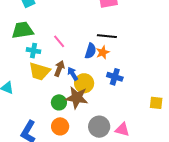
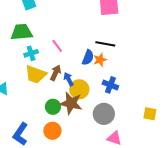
cyan cross: (33, 51) -> (31, 53), turned -32
gray circle: (99, 127) -> (104, 114), moved

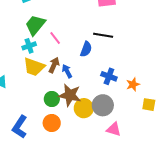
green trapezoid: (22, 32) -> (35, 25), moved, turned -45
orange star: (100, 60) -> (133, 84), moved
yellow circle: (79, 89) -> (84, 108), moved

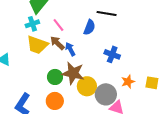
pink line: (55, 38) -> (58, 25), moved
brown arrow: (54, 65) -> (57, 43), turned -70
orange star: (133, 84) -> (128, 82), moved
gray circle: (103, 105) -> (106, 94), moved

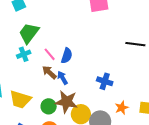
black line: (107, 13) -> (135, 44), moved
blue semicircle: (89, 27) -> (67, 56), moved
yellow trapezoid: (37, 45) -> (20, 99), moved

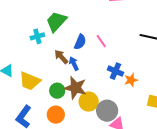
green trapezoid: (29, 33) -> (56, 21), moved
pink line: (50, 54) -> (101, 41), moved
orange star: (122, 108) -> (131, 80), moved

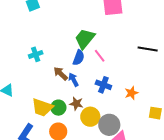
green trapezoid: (56, 21) -> (85, 39), moved
blue cross: (115, 71) -> (103, 85), moved
yellow trapezoid: (30, 81) -> (42, 107), moved
brown star: (75, 88) -> (76, 104), size x0.6

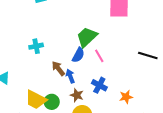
brown star: (76, 104) -> (77, 95), moved

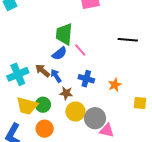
green trapezoid: (87, 37) -> (64, 34), turned -30
cyan cross: (36, 46) -> (18, 74), moved, size x1.5
blue semicircle: (78, 55) -> (59, 53), turned 35

